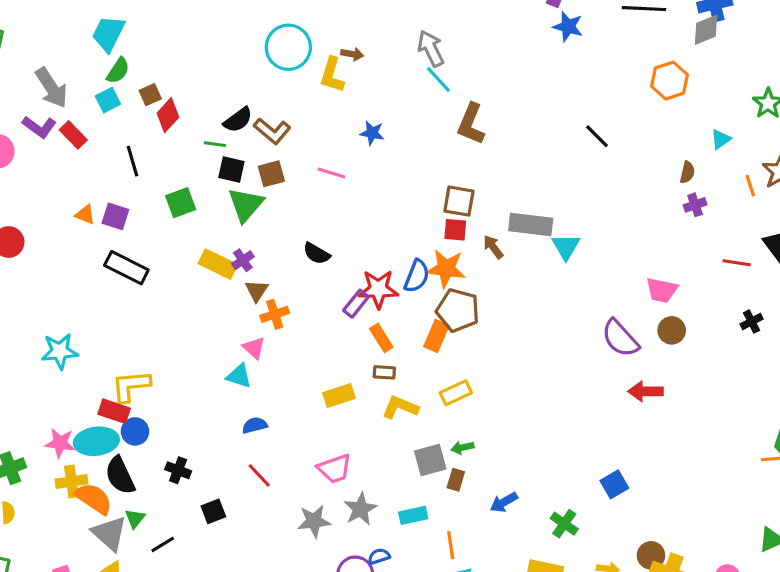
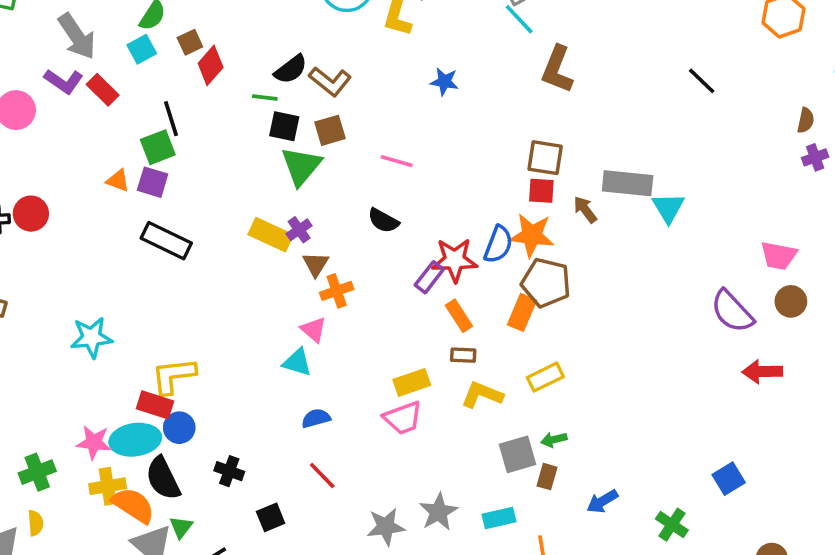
pink line: (331, 173) -> (397, 161), moved
green square: (181, 203) -> (158, 147), moved
pink trapezoid: (335, 469) -> (403, 418), moved

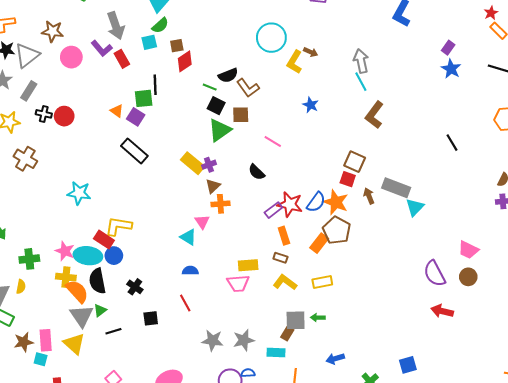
brown rectangle: (547, 477) -> (287, 334), moved

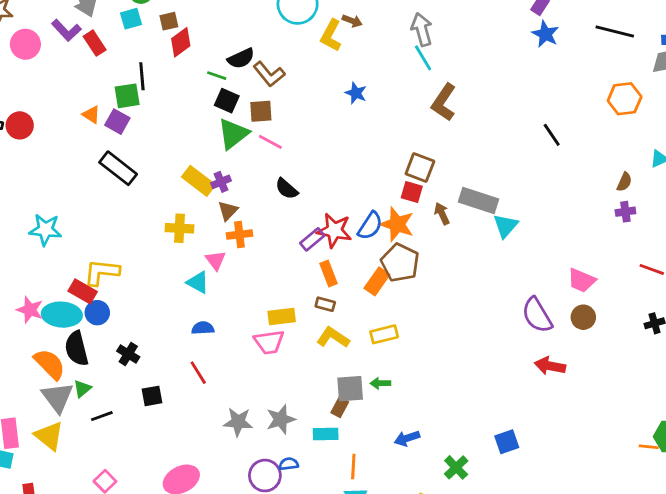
pink line: (273, 142) -> (270, 142), moved
yellow cross: (66, 277) -> (179, 228), moved

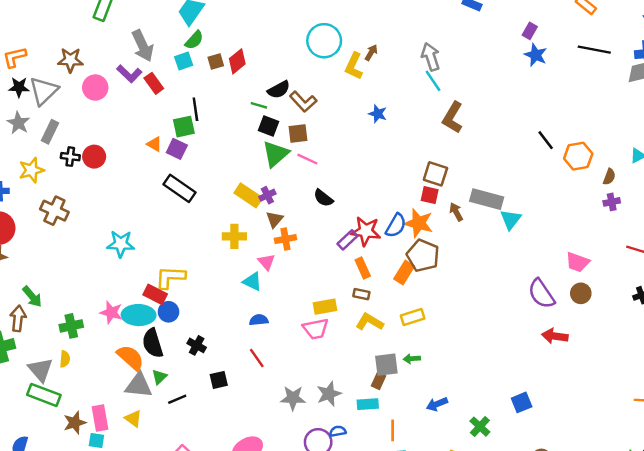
brown arrow: (352, 21) -> (371, 53), turned -77
red diamond: (181, 42) -> (237, 61), moved
orange hexagon: (625, 99) -> (578, 156), moved
gray triangle: (57, 397) -> (139, 385), turned -44
yellow triangle: (49, 436) -> (133, 419), size x0.7

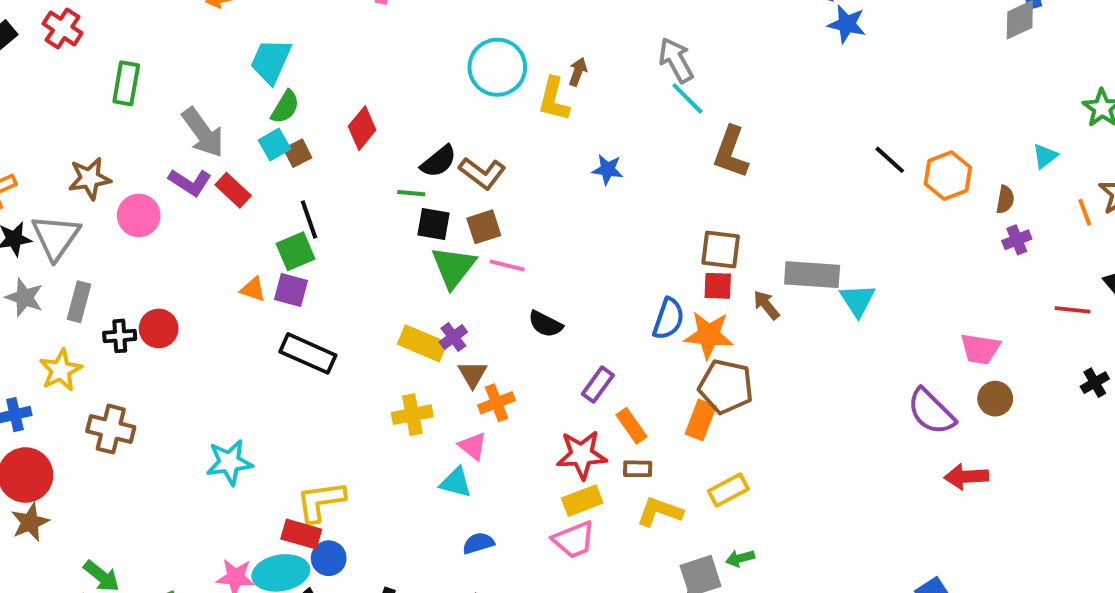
brown square: (216, 61) -> (298, 153), moved
blue semicircle: (396, 226) -> (668, 319), moved
red star: (366, 231) -> (582, 455), moved

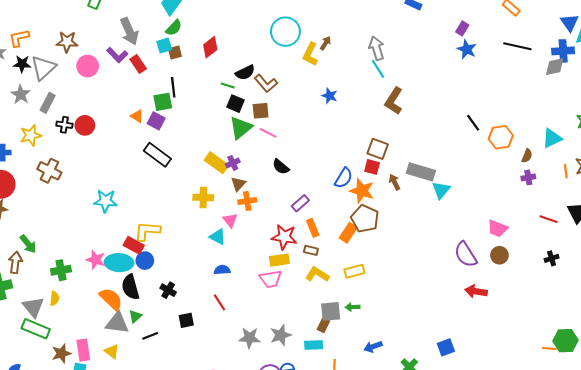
cyan triangle: (1045, 156) -> (552, 138), size x1.5

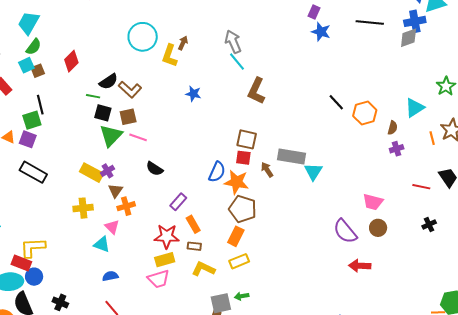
orange rectangle: (348, 233) -> (236, 236), moved

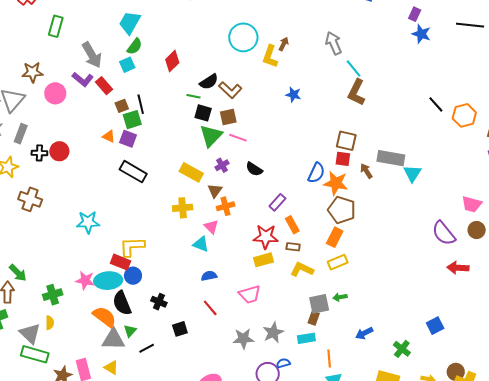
cyan line: (237, 62) -> (354, 68), moved
brown square: (38, 71) -> (122, 106), moved
purple cross: (107, 171) -> (222, 165), moved
pink trapezoid: (159, 279) -> (250, 294), moved

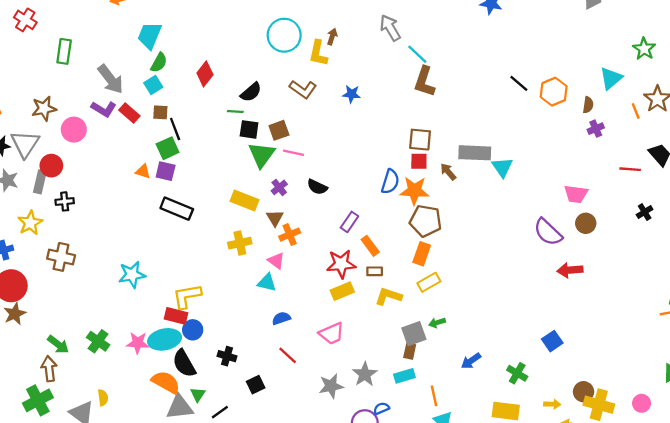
brown L-shape: (230, 90) -> (303, 89), moved
brown square: (122, 106) -> (160, 112), moved, turned 32
red circle: (59, 151) -> (51, 166), moved
green cross: (53, 295) -> (98, 341), moved, turned -30

